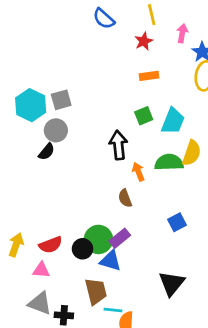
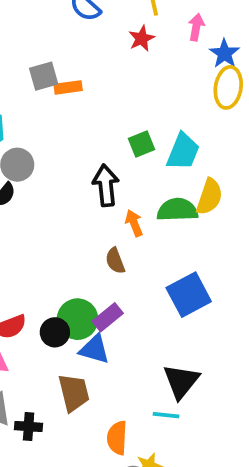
orange rectangle: (149, 76) -> (68, 87), moved
gray square: (61, 100) -> (44, 76), moved
blue square: (177, 222) -> (189, 295), size x1.6
cyan line: (113, 310) -> (166, 415), moved

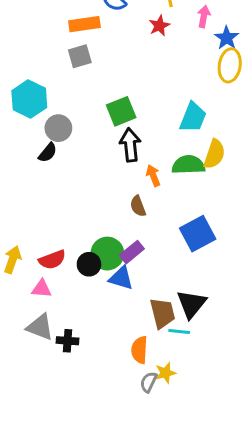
orange rectangle: (68, 87) -> (84, 24), moved, size x1.4
green square: (142, 144) -> (121, 111), moved, size x1.4
brown trapezoid: (74, 393) -> (162, 313), moved

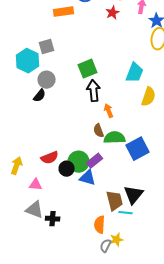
gray square: (80, 56) -> (47, 47), moved
green semicircle: (188, 165) -> (115, 138), moved
red semicircle: (52, 260) -> (50, 158), moved

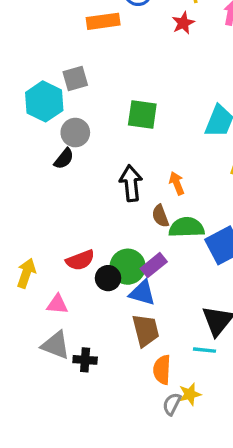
green square: (88, 69) -> (142, 115), turned 30
black arrow: (94, 91) -> (131, 183), moved
brown trapezoid: (115, 201) -> (146, 330), moved

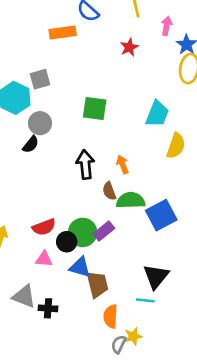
red star: (183, 23) -> (129, 47), moved
blue triangle: (142, 293) -> (80, 267), moved
pink triangle: (57, 304) -> (44, 259), moved

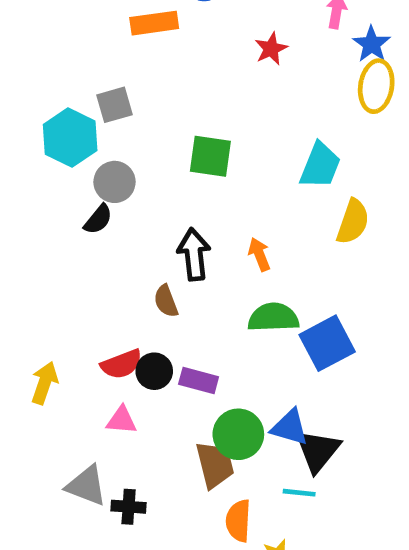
brown semicircle: (109, 191) -> (166, 301), moved
purple rectangle: (104, 231) -> (199, 381), moved, turned 54
green circle: (83, 232) -> (238, 434), moved
black circle: (67, 242) -> (154, 371), moved
blue triangle: (80, 267) -> (290, 427), moved

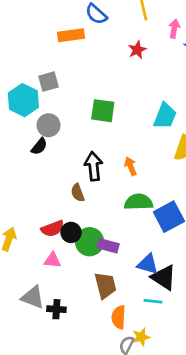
purple rectangle: (199, 381) -> (108, 246), moved
green circle: (238, 434) -> (90, 242), moved
black triangle: (318, 451) -> (164, 277), turned -36

